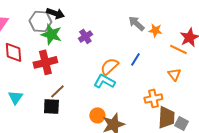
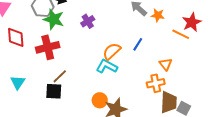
orange triangle: (174, 74) -> (166, 64), moved

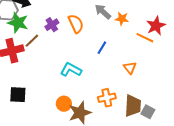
orange semicircle: (112, 51) -> (76, 24), moved, turned 108
brown line: (60, 76) -> (32, 41), moved
orange cross: (156, 83) -> (107, 98), moved

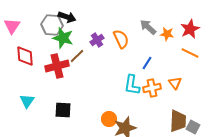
red star: (156, 26) -> (190, 29), moved
cyan L-shape: (71, 70) -> (132, 85), moved, turned -110
orange cross: (107, 98) -> (152, 88), moved

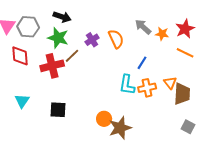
gray hexagon: (52, 25) -> (28, 27), moved
brown trapezoid: (178, 121) -> (182, 94), moved

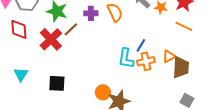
purple cross: (92, 40) -> (91, 13), turned 32
blue line: (142, 63) -> (141, 45), moved
red cross: (52, 66) -> (51, 39), turned -30
orange triangle: (170, 83) -> (169, 56), turned 40

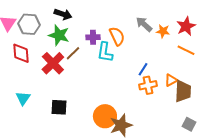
cyan L-shape: (126, 58) -> (105, 52), moved
orange circle: (103, 92) -> (105, 116), size x1.5

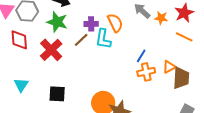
brown line: (73, 53) -> (81, 40), moved

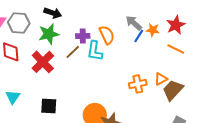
green star: (57, 22) -> (49, 34), turned -30
blue line: (141, 56) -> (139, 36), moved
brown trapezoid: (181, 78) -> (173, 90), turned -140

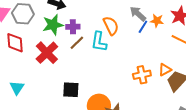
purple cross: (83, 36) -> (73, 27), moved
black square: (49, 106) -> (71, 90), moved

